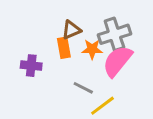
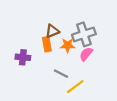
pink semicircle: (117, 61) -> (86, 54), size x0.6

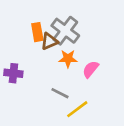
gray cross: (84, 34) -> (65, 31), moved, turned -35
orange rectangle: (47, 44) -> (37, 32), moved

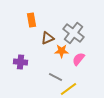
gray cross: (65, 31) -> (74, 33), moved
orange rectangle: (37, 32) -> (32, 20), moved

